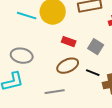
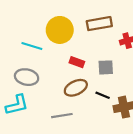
cyan line: (27, 16) -> (32, 46), moved
gray square: (96, 47) -> (106, 67), turned -35

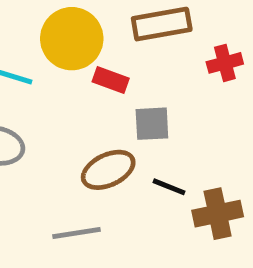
red rectangle: (77, 62) -> (111, 80), moved
gray square: (106, 67) -> (152, 124), moved

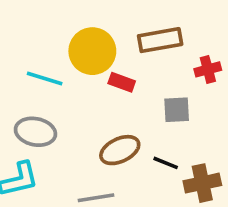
gray square: (152, 124) -> (177, 110), moved

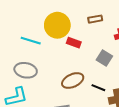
brown rectangle: (160, 40) -> (95, 19), size x0.6
gray square: (177, 110) -> (104, 58), turned 35

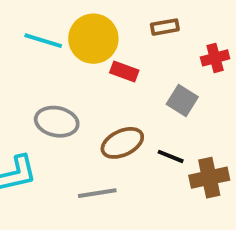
cyan line: (31, 41) -> (43, 41), moved
gray ellipse: (26, 70) -> (57, 122), moved

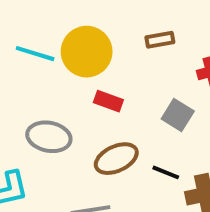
red rectangle: (124, 71) -> (108, 101), moved

